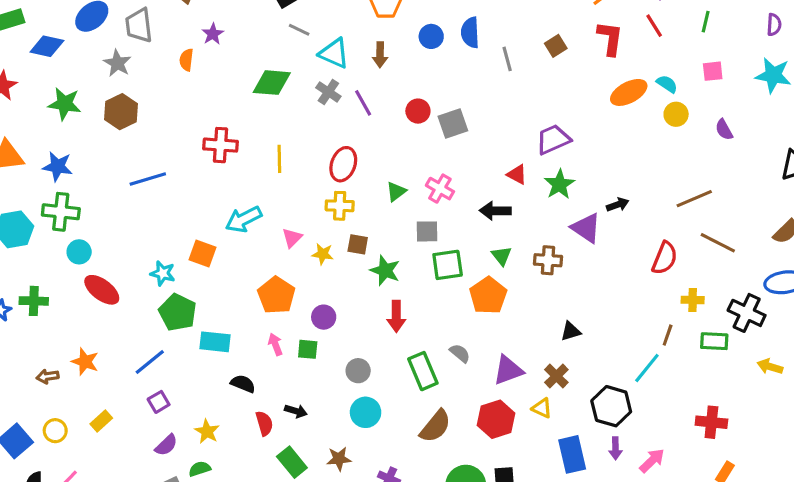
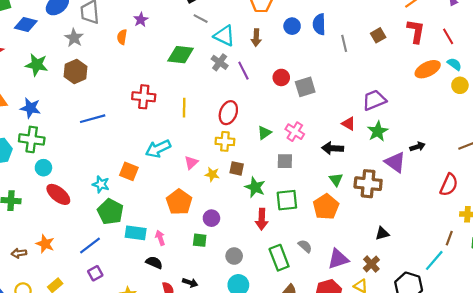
red line: (654, 26) -> (448, 36), moved
brown cross: (548, 260) -> (368, 184), size x1.4
green square: (448, 265) -> (287, 200), moved
pink arrow: (275, 344) -> (160, 238), moved

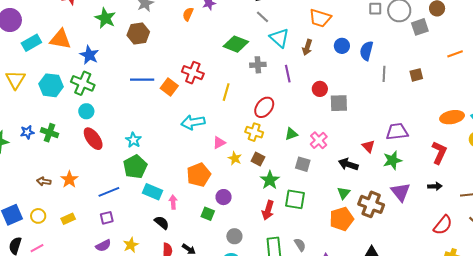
red L-shape: (416, 31) -> (439, 153), moved
gray cross: (220, 62) -> (258, 65), moved, turned 35
black arrow: (418, 147) -> (435, 186), moved
orange square: (129, 171) -> (169, 87), moved
orange pentagon: (326, 207) -> (342, 219), moved

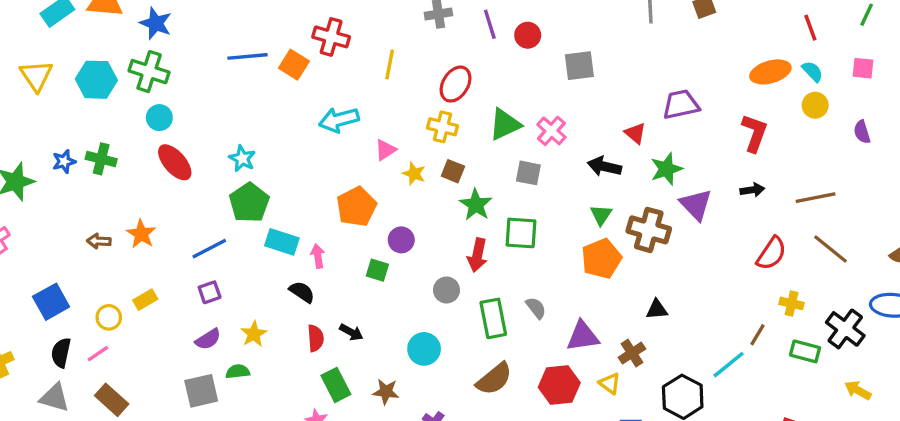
red circle: (320, 89) -> (528, 35), moved
green triangle: (291, 134) -> (505, 124), size x1.5
green star: (392, 160) -> (666, 169), moved
yellow circle: (38, 216) -> (109, 317), moved
gray circle: (234, 236) -> (447, 290), moved

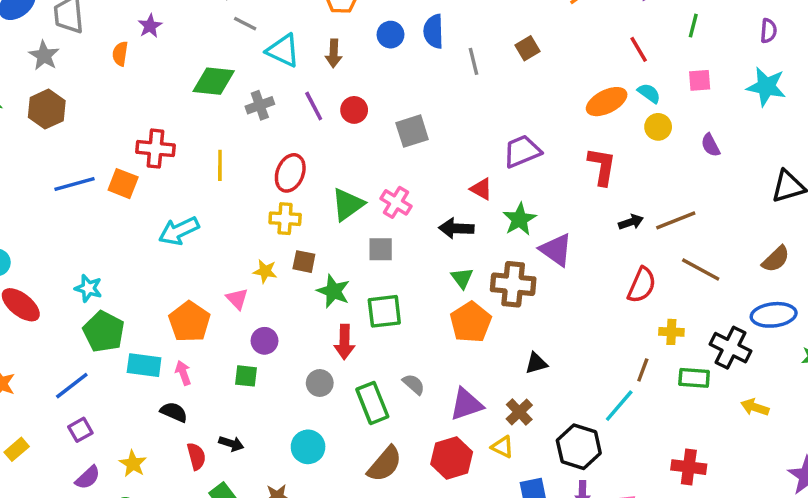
pink triangle: (386, 150) -> (237, 299), moved, turned -30
black arrow: (752, 190) -> (631, 222), moved
orange pentagon: (356, 207) -> (189, 322), moved

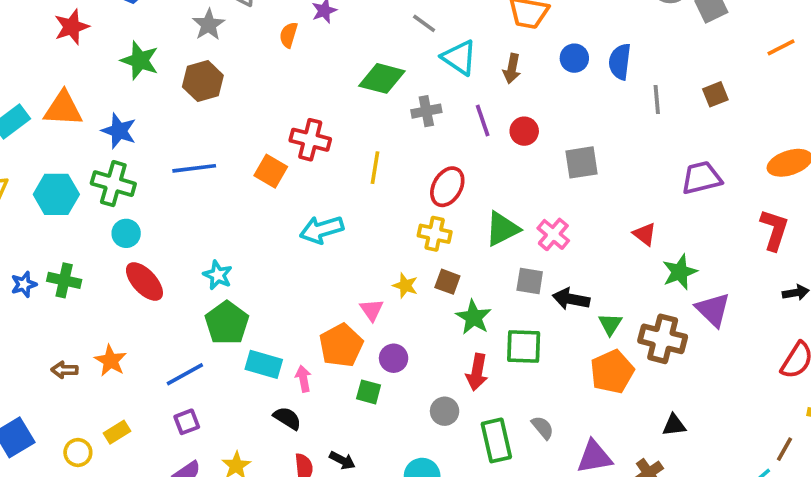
purple trapezoid: (522, 151) -> (701, 178), moved
blue line: (75, 184) -> (194, 168), moved
black arrow: (456, 228) -> (571, 299), moved
orange pentagon: (189, 322) -> (341, 345), moved

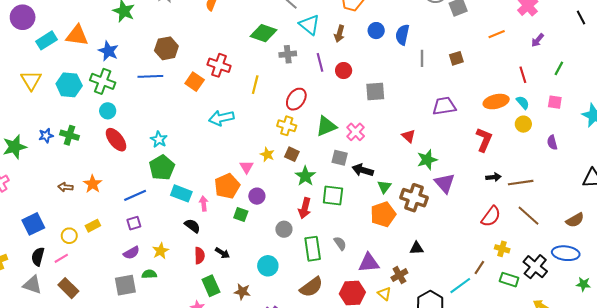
brown hexagon: (203, 81) -> (166, 48), moved

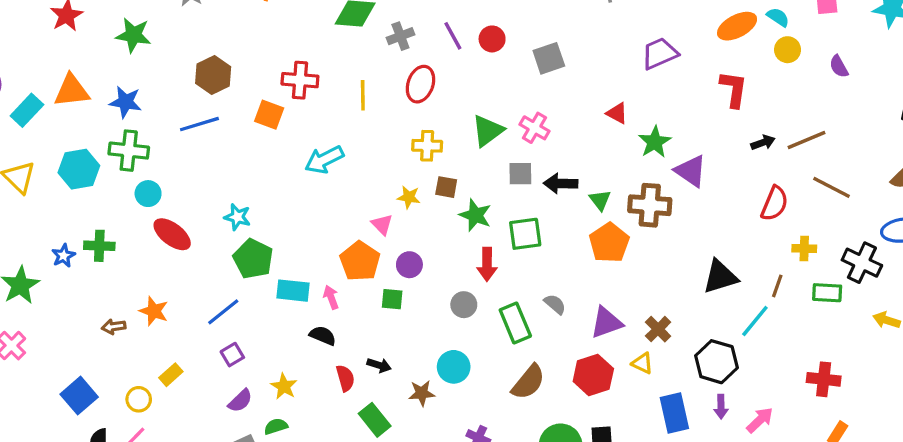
red ellipse: (296, 99) -> (420, 84), moved
black triangle: (417, 248) -> (720, 277), moved, size x1.6
brown star: (242, 292) -> (422, 393), moved

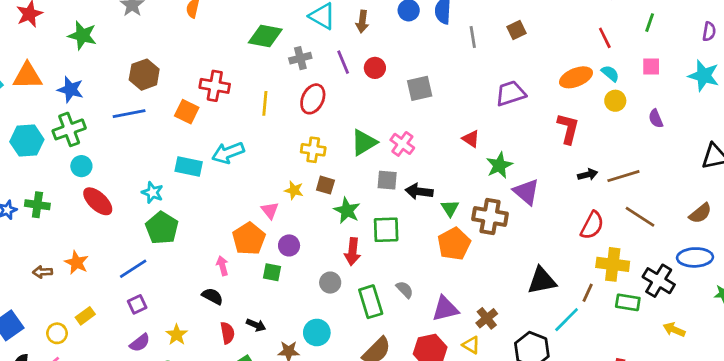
green cross: (129, 151) -> (69, 129), turned -32
yellow cross: (804, 248) -> (613, 264), size x1.6
cyan rectangle: (293, 291) -> (189, 166), moved

